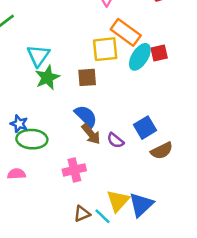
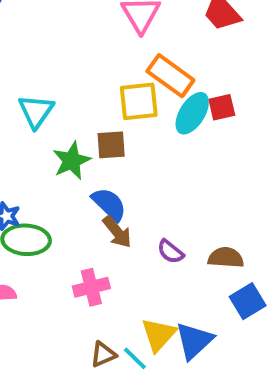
green star: (47, 77) -> (72, 161), moved
blue square: (145, 128) -> (248, 301), moved
purple semicircle: (115, 140) -> (170, 252), moved
brown semicircle: (162, 151) -> (226, 258), turned -150

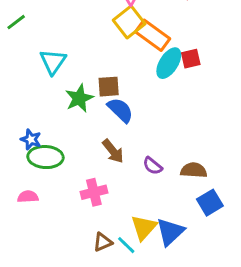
yellow square: (139, 101) -> (129, 22), moved, turned -32
blue semicircle: (109, 204) -> (120, 110), moved

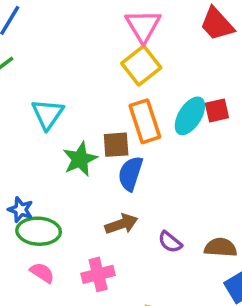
orange rectangle: (153, 35) -> (145, 121), moved, turned 36
blue semicircle: (120, 110) -> (130, 174), turned -116
brown arrow: (113, 151) -> (121, 224), turned -70
pink semicircle: (28, 197) -> (42, 273), moved, turned 36

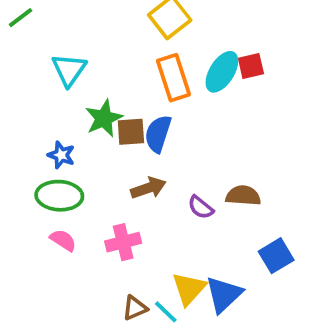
brown square: (116, 145) -> (131, 132), moved
blue star: (21, 210) -> (61, 155), moved
brown semicircle: (221, 247) -> (243, 196), moved

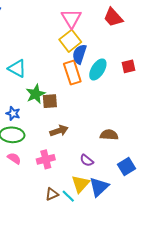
red square: (251, 66) -> (129, 66), moved
cyan triangle: (69, 70) -> (17, 68), turned -36
blue semicircle: (158, 134) -> (79, 54), moved
purple semicircle: (201, 207) -> (87, 160), moved

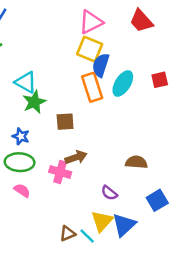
pink triangle: (71, 18) -> (91, 22), turned 35
yellow square: (70, 41) -> (90, 49), turned -30
green star: (36, 94) -> (34, 102), moved
pink cross: (46, 159) -> (60, 172), moved, turned 30

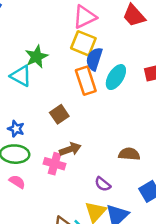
green star: (34, 102) -> (36, 57), moved
brown square: (65, 122) -> (59, 114), turned -30

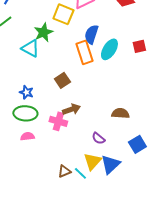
yellow square: (83, 43) -> (63, 14), moved
pink semicircle: (17, 182) -> (27, 136), turned -40

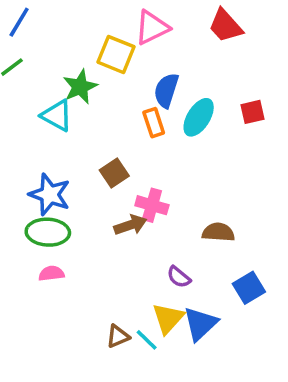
orange rectangle: (84, 52) -> (154, 123), size x0.7
blue star: (26, 92) -> (50, 194), size x1.6
pink cross: (58, 121) -> (152, 205), moved

